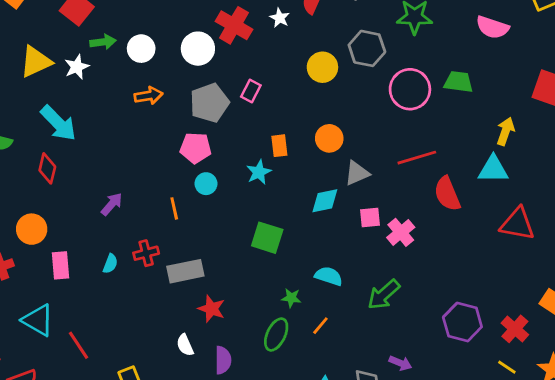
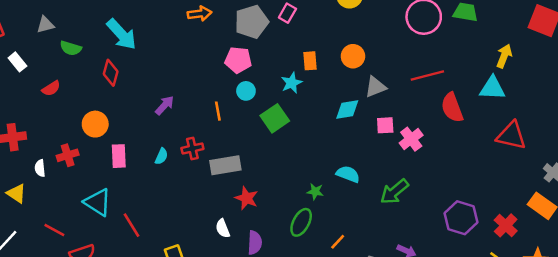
green square: (267, 238) -> (275, 118), moved, turned 36
orange line: (320, 326) -> (338, 242), moved

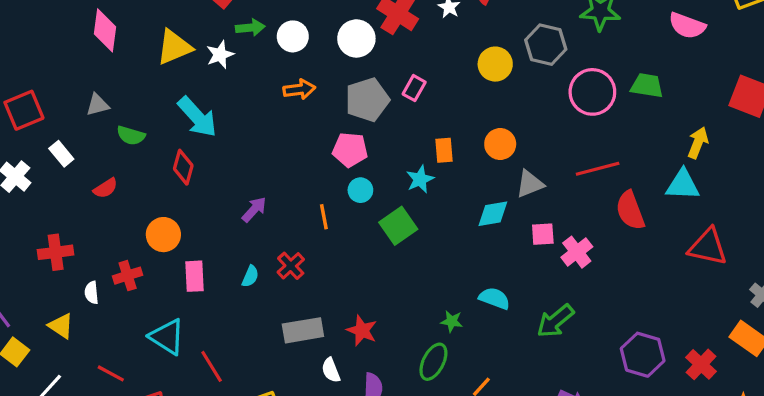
red cross: (192, 148) -> (291, 266), turned -30
gray rectangle: (225, 165) -> (303, 330), moved

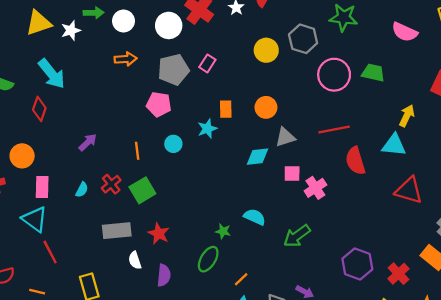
cyan circle: (360, 190) -> (173, 144), moved
green square: (398, 226) -> (142, 190), moved
cyan triangle: (167, 337) -> (35, 219), moved

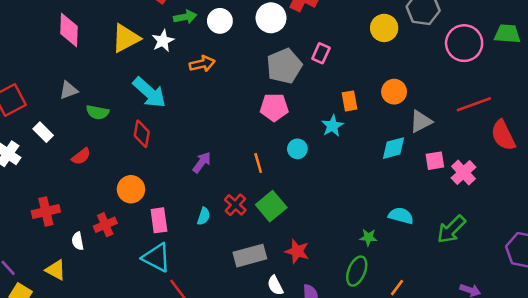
orange arrow: (126, 59) -> (202, 64), moved

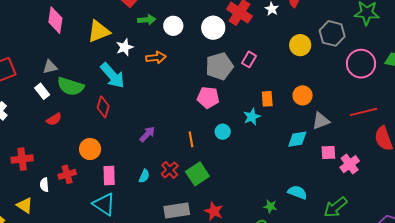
white star: (163, 41) -> (125, 47), moved
green semicircle: (98, 112) -> (71, 86), size x1.5
white rectangle: (43, 132) -> (42, 91), moved

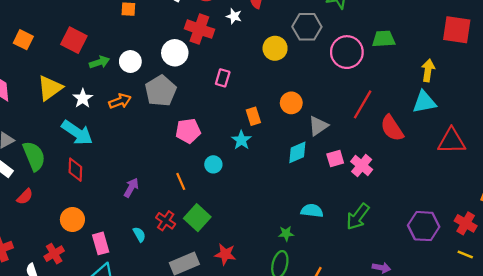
gray pentagon: (219, 66) -> (161, 91), moved
green semicircle: (71, 86) -> (34, 156), turned -116
red line: (363, 112) -> (363, 104), turned -32
cyan semicircle: (144, 176) -> (139, 234), turned -40

